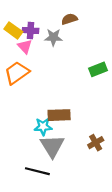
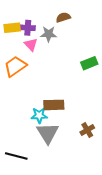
yellow rectangle: (13, 30) -> (12, 28), turned -42
pink triangle: (25, 46) -> (31, 44), moved
black line: (37, 171) -> (16, 156), moved

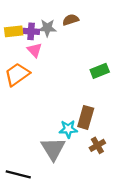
gray star: (49, 34) -> (47, 28), moved
brown rectangle: (54, 105) -> (86, 117), moved, turned -72
cyan star: (39, 115) -> (68, 129), moved

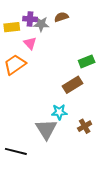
purple cross: (31, 31) -> (30, 19), moved
brown rectangle: (86, 117) -> (72, 85), moved, turned 42

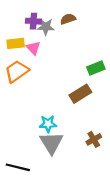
yellow rectangle: (12, 27) -> (16, 43), moved
cyan star: (59, 112) -> (48, 124), moved

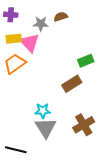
purple cross: (33, 21) -> (11, 15), moved
pink triangle: (33, 48) -> (30, 43), size x1.5
brown cross: (94, 139) -> (84, 125), size x1.5

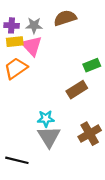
purple cross: (11, 15) -> (12, 25), moved
brown semicircle: (61, 17) -> (65, 18), size x1.5
gray star: (41, 24) -> (34, 25), moved

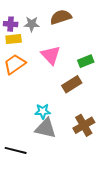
pink triangle: (32, 46) -> (51, 55), moved
gray triangle: (49, 137) -> (46, 128), turned -45

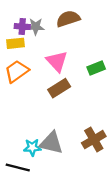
purple cross: (11, 24) -> (22, 27), moved
brown rectangle: (72, 84) -> (59, 88), moved
cyan star: (43, 111) -> (32, 147), moved

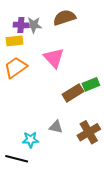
green rectangle: (96, 68) -> (91, 84), moved
brown rectangle: (59, 88) -> (73, 93), moved
gray triangle: (51, 143) -> (56, 127), moved, size x0.6

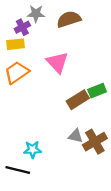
purple cross: (21, 25) -> (22, 27), turned -32
gray star: (34, 25) -> (36, 14), moved
gray triangle: (56, 127) -> (76, 136), moved

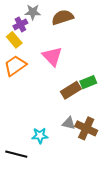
yellow rectangle: (16, 44) -> (14, 40), turned 56
brown cross: (95, 142) -> (86, 128), turned -35
cyan star: (33, 150) -> (40, 136), moved

